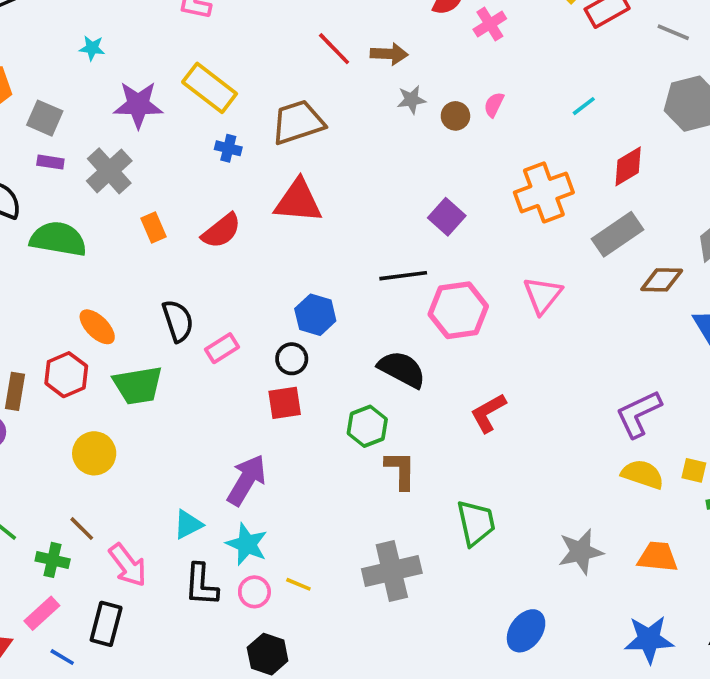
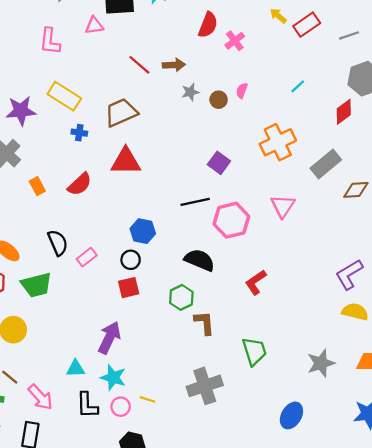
gray line: (673, 32) -> (349, 35), turned -36
red diamond: (628, 166) -> (344, 112), moved
cyan triangle: (188, 524) -> (76, 368), turned 30

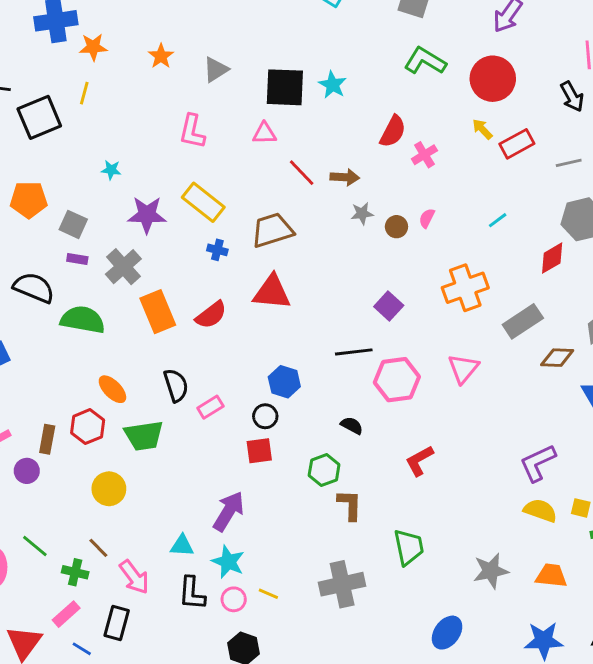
pink triangle: (94, 25) -> (264, 133), moved
orange rectangle: (37, 186) -> (158, 312), size x1.8
black semicircle: (200, 260) -> (352, 426), size x0.6

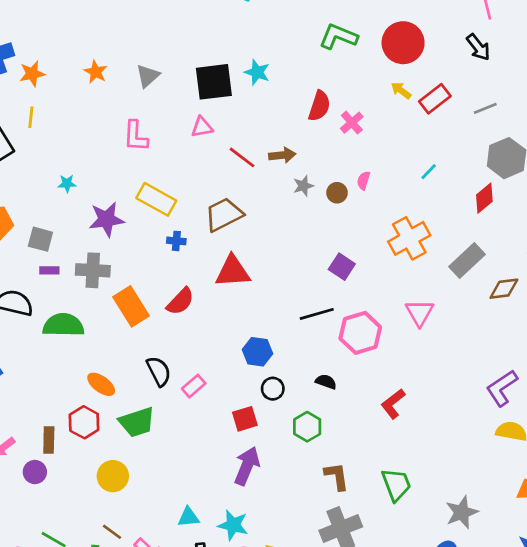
gray cross: (123, 267) -> (93, 270), turned -36
black circle: (265, 416) -> (273, 389), moved
brown L-shape: (350, 505) -> (337, 476), moved
purple arrow: (229, 511) -> (247, 466), moved
gray star: (491, 571) -> (462, 512), moved

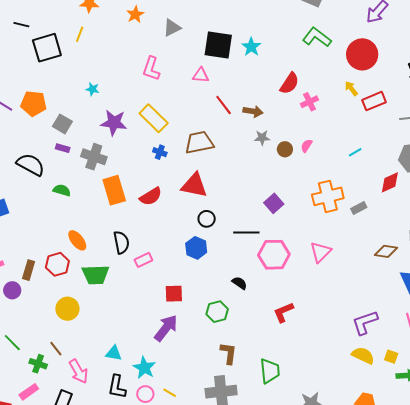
gray rectangle: (467, 261) -> (359, 208), moved, size x0.6
green semicircle: (63, 325) -> (62, 190), size x0.6
black circle: (273, 389) -> (207, 219), moved

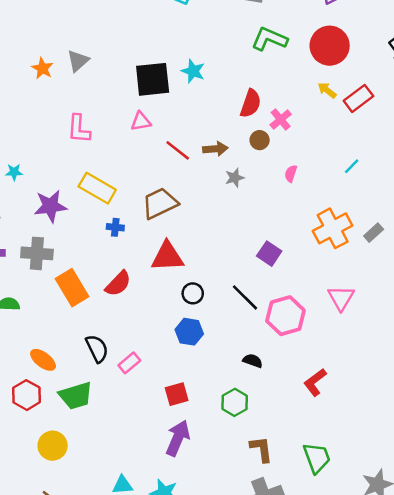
gray triangle: (172, 28) -> (78, 61), moved
brown circle: (285, 149) -> (260, 140), moved
black line: (246, 232) -> (245, 297), turned 60

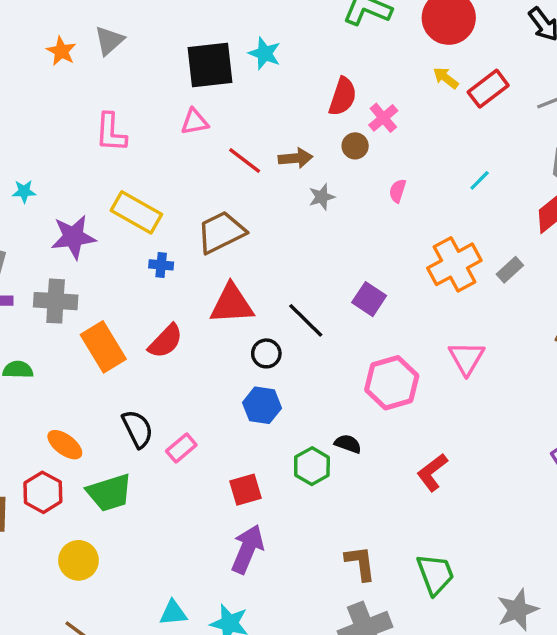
black line: (245, 297) -> (306, 320), moved
green hexagon: (235, 402) -> (312, 466), moved

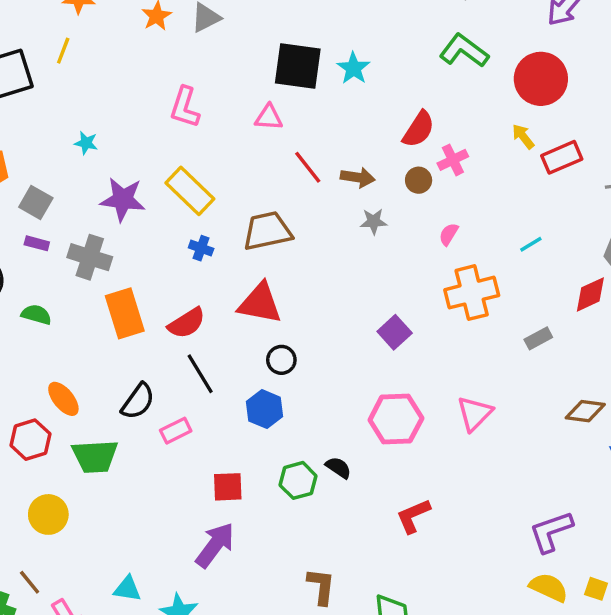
orange cross: (454, 264) -> (472, 293), moved
black line: (306, 320) -> (200, 374), moved
black semicircle: (138, 429) -> (138, 401), turned 48

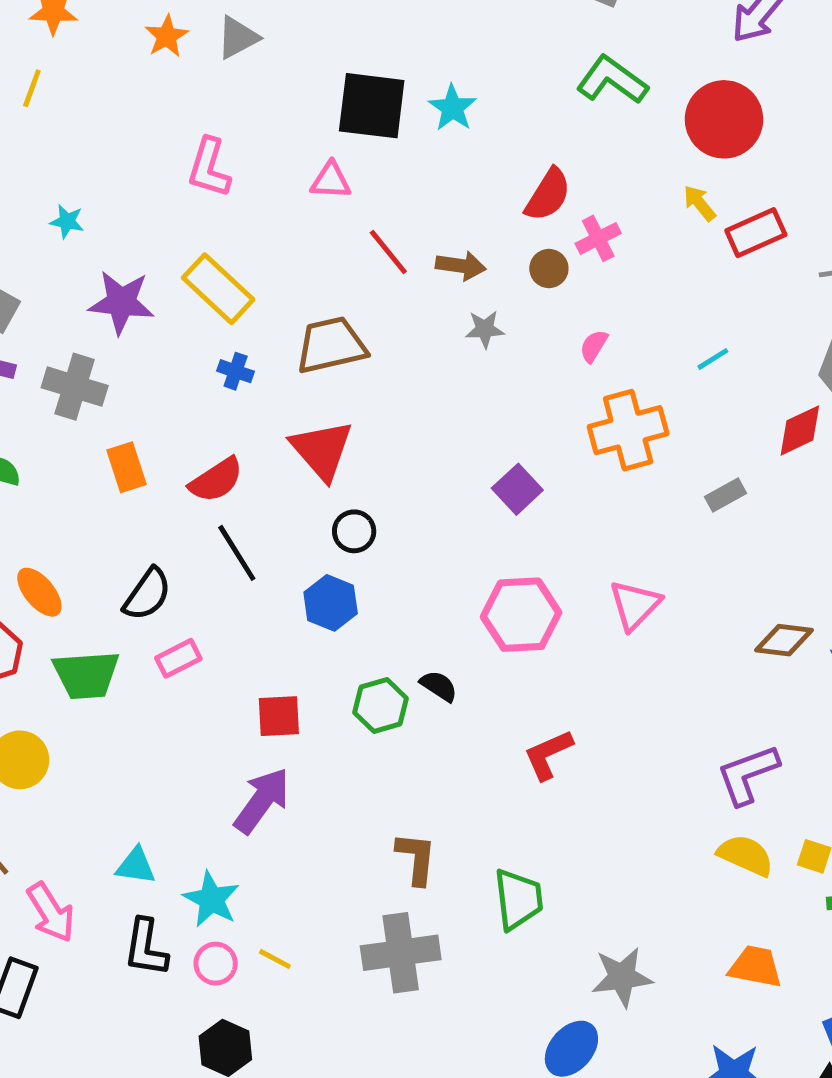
red triangle: (260, 303) -> (322, 450), turned 39
orange rectangle: (125, 313) -> (126, 467), size x0.7
brown diamond: (585, 411) -> (784, 640), moved
pink rectangle: (176, 431) -> (178, 658), moved

